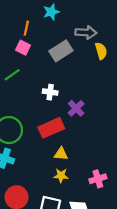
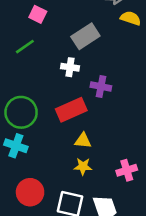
gray rectangle: (61, 51) -> (85, 36), moved
yellow semicircle: (101, 51) -> (131, 18), turned -56
purple cross: (76, 108) -> (101, 87), turned -35

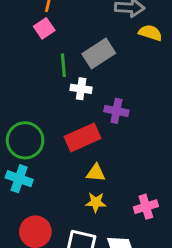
pink square: (38, 14) -> (44, 28), turned 30
green line: (25, 47) -> (63, 65), moved, turned -60

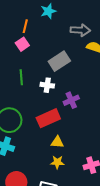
green line: (63, 65) -> (21, 77), moved
purple cross: (116, 111) -> (71, 100), turned -35

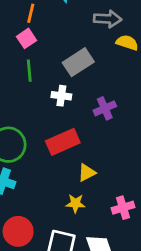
green line: (21, 77) -> (29, 71), moved
purple cross: (71, 100) -> (105, 108), moved
yellow triangle: (57, 142) -> (87, 173), moved, turned -32

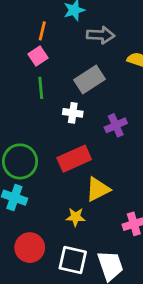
gray arrow: (108, 19) -> (101, 35), moved
yellow triangle: (87, 173) -> (98, 189), size x1.4
yellow star: (75, 203) -> (76, 217), moved

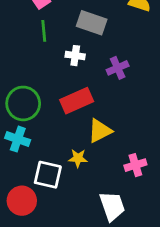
gray rectangle: (89, 80) -> (92, 23), turned 52
red circle: (30, 248) -> (22, 201), moved
white square: (73, 260) -> (48, 175), moved

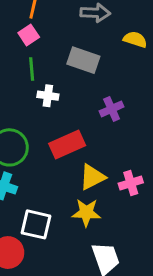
white cross: (75, 56) -> (48, 96), moved
yellow star: (78, 158) -> (86, 213), moved, size x1.4
pink cross: (135, 165) -> (131, 183), moved

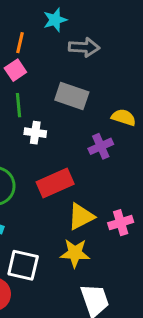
yellow semicircle: (135, 39) -> (124, 117), moved

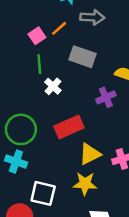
orange line: (20, 43) -> (59, 28), moved, turned 35
white cross: (35, 133) -> (53, 86), turned 35

